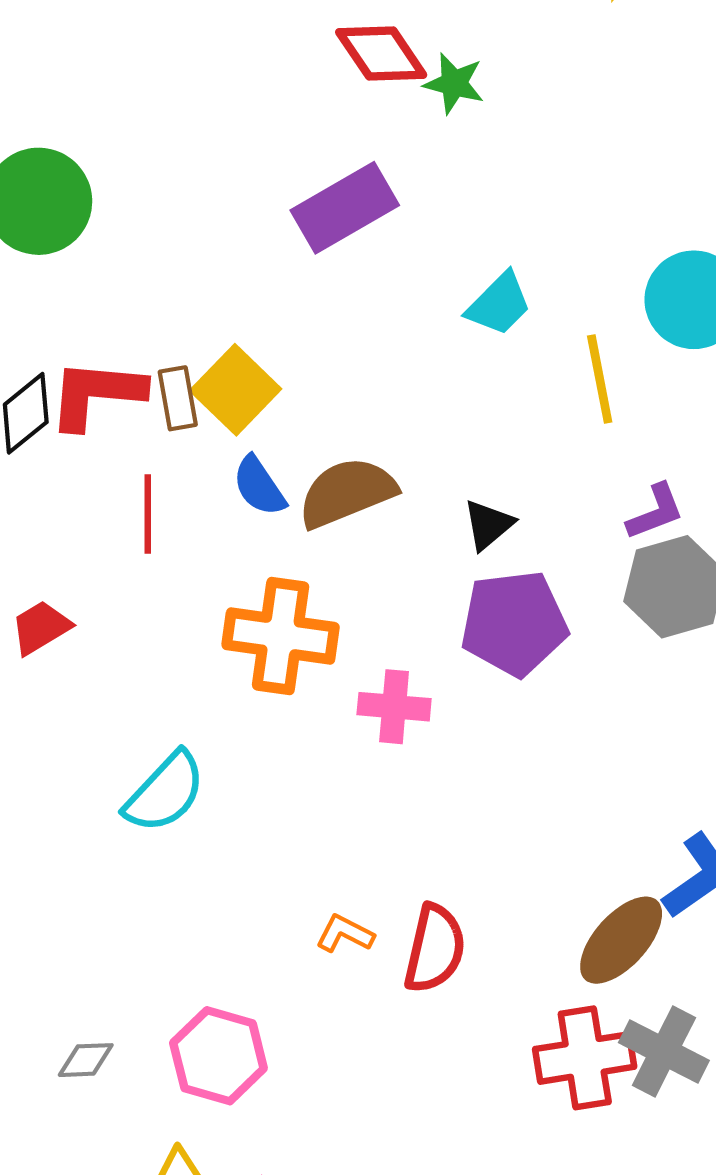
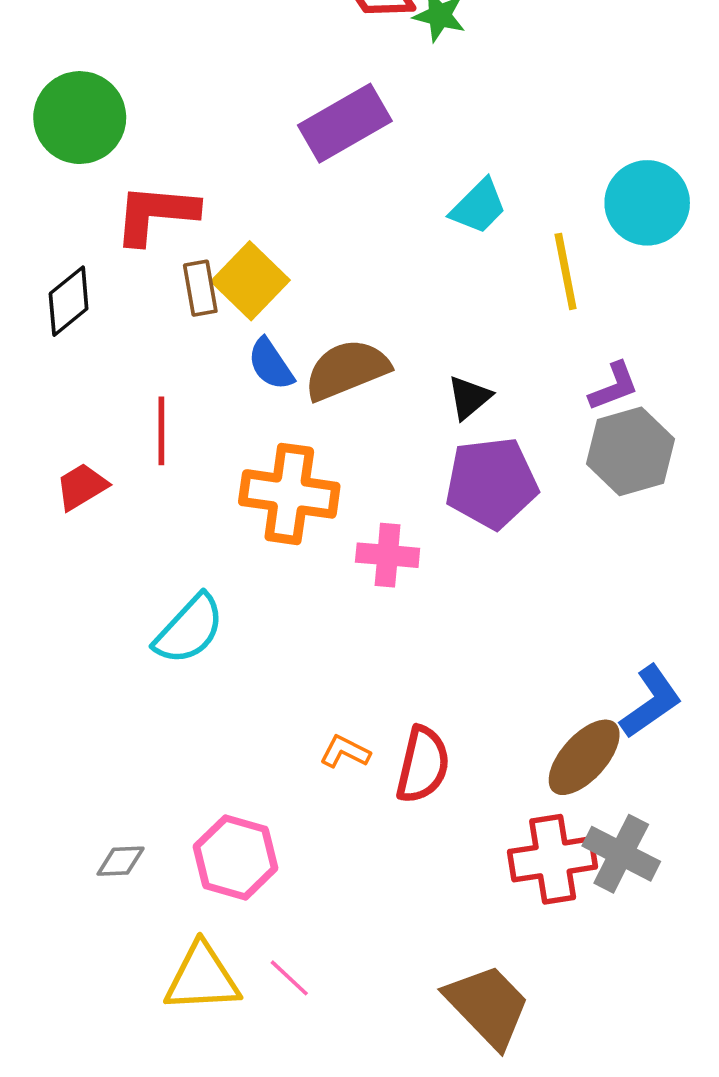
red L-shape: (96, 394) -> (156, 214), moved
red line: (148, 514) -> (161, 431), moved

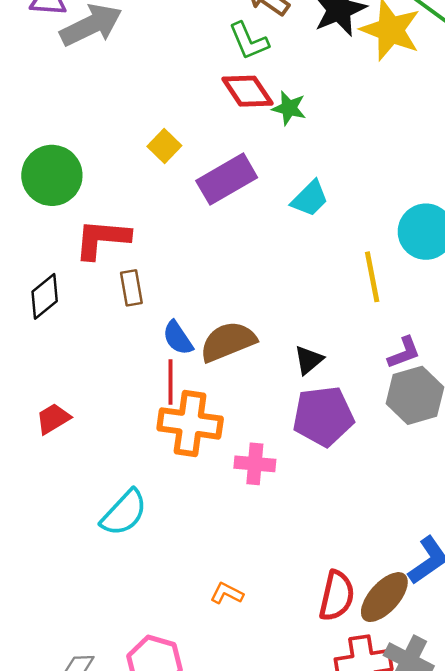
cyan trapezoid: (478, 207) -> (310, 199), moved
yellow square: (250, 281) -> (164, 146), moved, size x0.7
red line: (161, 431) -> (170, 382), moved
red semicircle: (423, 765) -> (337, 596), moved

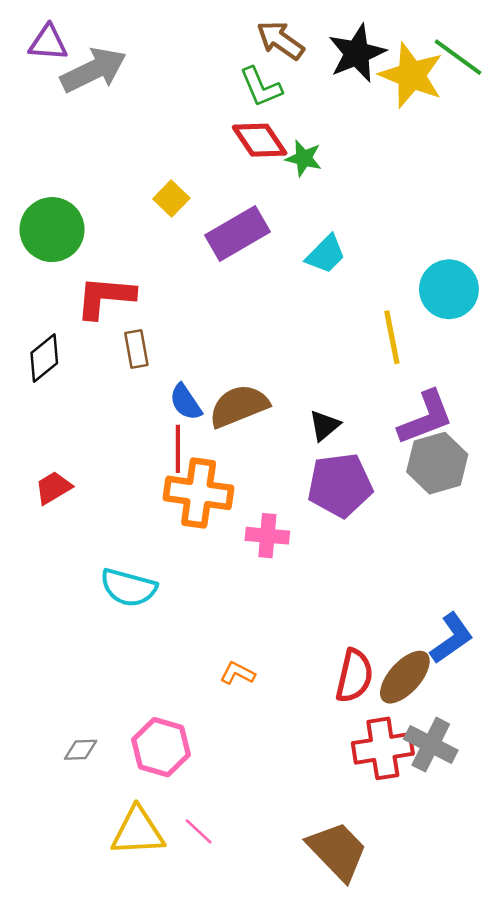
purple L-shape: (404, 353) -> (426, 418), size x1.6
cyan semicircle: (124, 513) -> (129, 588), turned 62

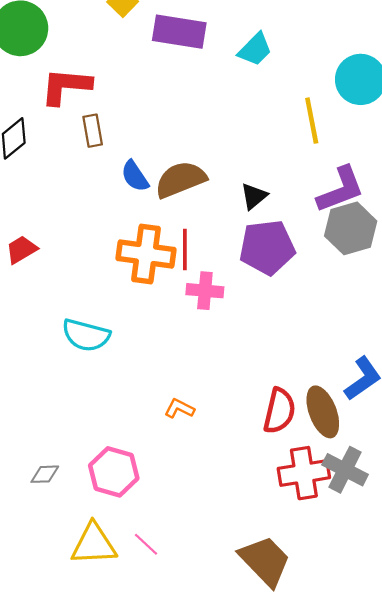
purple rectangle: (238, 233) -> (179, 32), turned 39
red line: (178, 449) -> (185, 250), moved
brown ellipse: (405, 677) -> (323, 412), turned -63

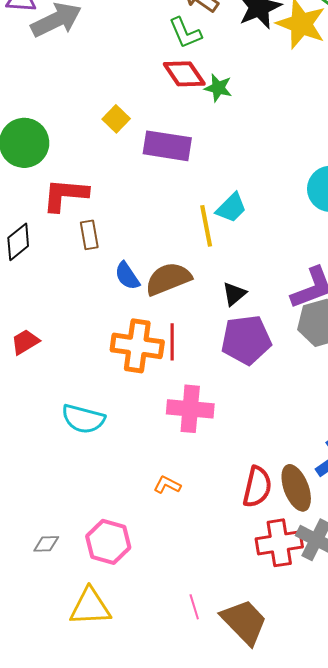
cyan trapezoid: (255, 49) -> (231, 208), moved
yellow line: (312, 121) -> (206, 226), moved
pink cross: (205, 291) -> (190, 409), moved, size x1.4
pink line: (146, 544) -> (194, 607), moved, turned 30

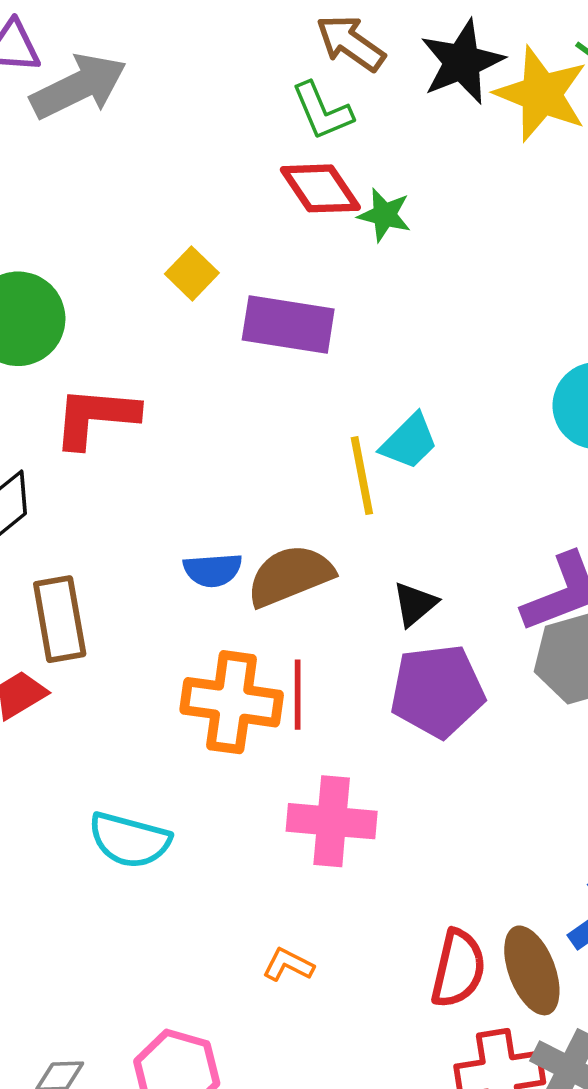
brown rectangle: (89, 235) -> (60, 619), moved, size x1.5
blue semicircle: (127, 276) -> (213, 570), turned -60

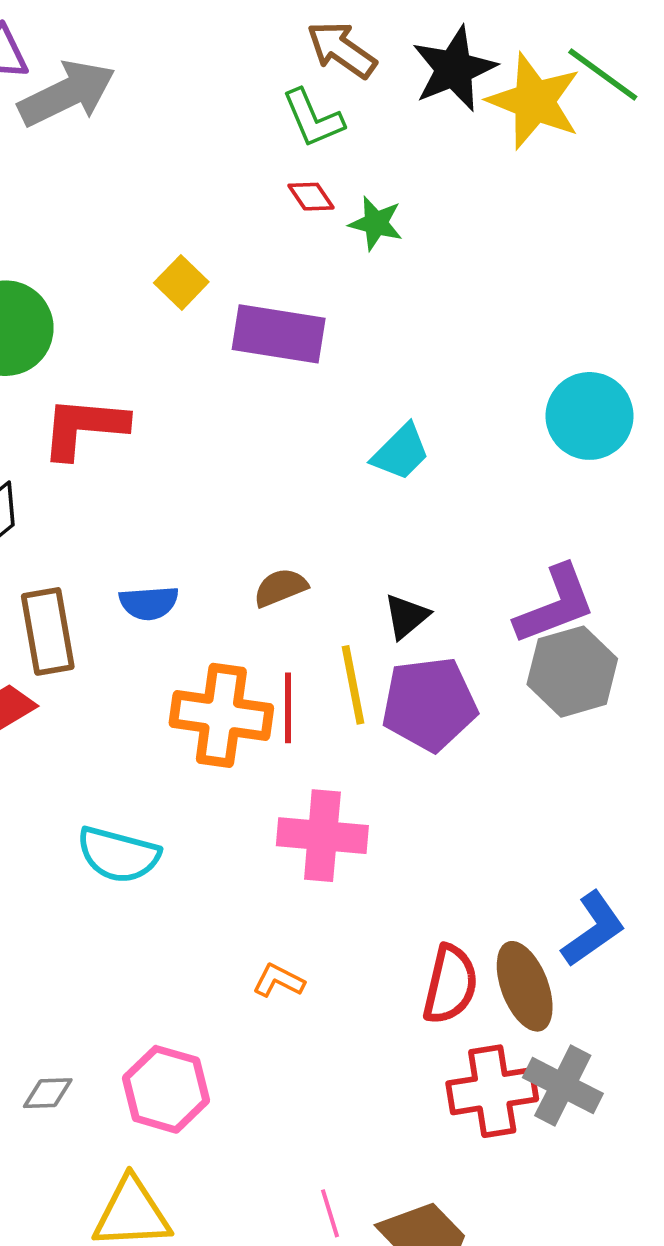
red diamond: (320, 188) -> (311, 197), size x0.6
yellow line: (362, 476) -> (353, 685), moved
blue semicircle: (213, 570) -> (149, 603), moved
brown semicircle: (290, 576) -> (280, 588), size x0.6

